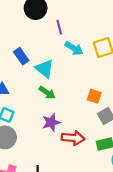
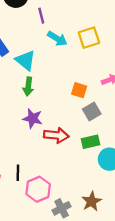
green arrow: (47, 93) -> (28, 86), turned 63
purple star: (51, 122) -> (33, 118), turned 30

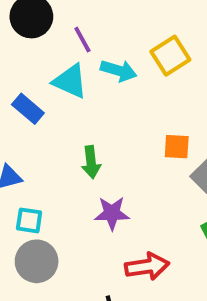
cyan triangle: (25, 60) -> (70, 81), moved
red arrow: (56, 135) -> (147, 266), moved

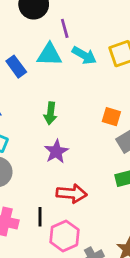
cyan triangle: (70, 81) -> (49, 55), turned -36
purple star: (112, 213) -> (56, 152), turned 30

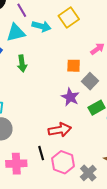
green arrow: (50, 113) -> (22, 64), moved
purple star: (56, 152) -> (70, 97), moved

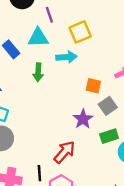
yellow square: (69, 17) -> (80, 32), moved
cyan arrow: (41, 26) -> (66, 57), moved, turned -30
red arrow: (60, 130) -> (65, 152), turned -50

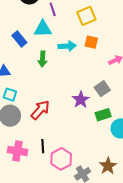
yellow square: (80, 32) -> (86, 16), moved
orange square: (93, 86) -> (91, 42), moved
red arrow: (65, 152) -> (40, 110), moved

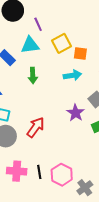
yellow square: (86, 16) -> (61, 43), moved
cyan arrow: (67, 46) -> (72, 75), moved
black line: (43, 146) -> (39, 172), moved

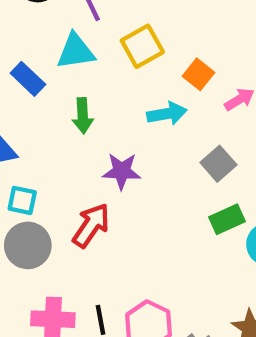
orange square: (80, 54) -> (199, 74), moved, turned 32
purple star: (76, 113) -> (122, 171), moved, turned -30

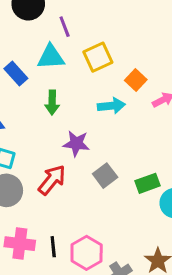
gray square: (218, 164) -> (105, 176), moved

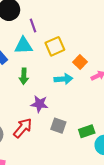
gray square: (105, 176) -> (58, 126), turned -35

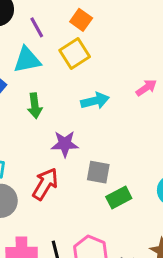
orange square: (80, 62) -> (81, 20), moved
green rectangle: (87, 131) -> (119, 197), moved

